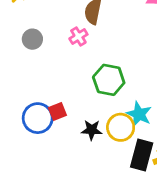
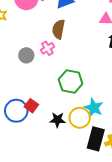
gray circle: (32, 39) -> (26, 55), moved
red square: (57, 111) -> (31, 106), turned -32

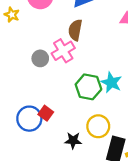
pink cross: (47, 48) -> (63, 51), size x1.5
cyan star: (94, 108) -> (111, 82), moved
black star: (58, 120) -> (73, 140), moved

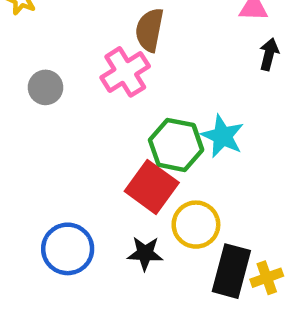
gray circle: (40, 58) -> (45, 87), moved
red square: (46, 113) -> (152, 187), moved, size x1.6
blue circle: (29, 119) -> (68, 249), moved

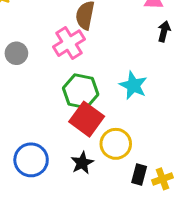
green hexagon: (176, 145) -> (81, 91), moved
black star: (145, 253) -> (82, 163), turned -30
black rectangle: (231, 271) -> (139, 175), size x0.6

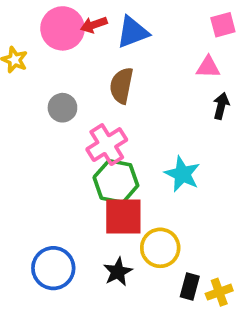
pink cross: (69, 43) -> (107, 145), moved
gray circle: (16, 53) -> (62, 108), moved
red square: (87, 119) -> (123, 216), turned -36

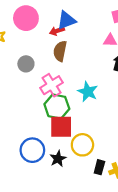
red arrow: (94, 25) -> (57, 31), moved
cyan star: (182, 174) -> (88, 92), moved
blue circle: (53, 268) -> (32, 150), moved

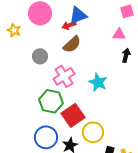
brown semicircle: (60, 51) -> (72, 44), turned -144
green hexagon: (57, 107) -> (51, 101), moved
red square: (61, 127) -> (73, 115), turned -35

